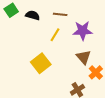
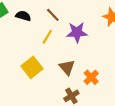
brown line: (60, 14) -> (53, 15), turned 40
brown triangle: (84, 57) -> (67, 67), moved

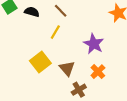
purple star: (77, 32) -> (94, 44), moved, turned 30
brown triangle: (67, 67) -> (67, 68), moved

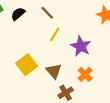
black semicircle: (32, 12) -> (18, 14), turned -56
yellow line: (55, 32) -> (55, 34), moved

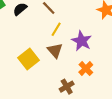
brown triangle: (54, 71) -> (55, 50), moved

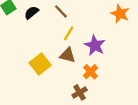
brown triangle: (55, 50) -> (68, 55), turned -35
orange cross: (86, 68) -> (91, 72), moved

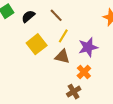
purple star: (95, 45) -> (88, 47), turned 30
yellow square: (40, 64) -> (37, 44), moved

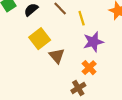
yellow line: (63, 36) -> (82, 18), moved, turned -48
brown triangle: (62, 57) -> (57, 56), moved, turned 35

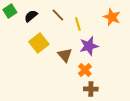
brown triangle: (57, 56) -> (65, 55), moved
brown cross: (78, 88) -> (91, 89), moved, turned 32

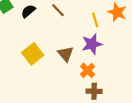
yellow line: (78, 24) -> (95, 20), moved
yellow square: (39, 43) -> (33, 54), moved

